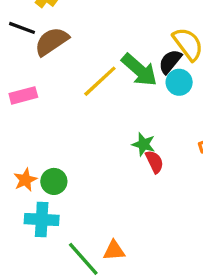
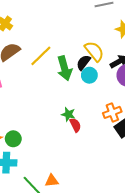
green arrow: (139, 70) -> (64, 68), turned 35
yellow line: (100, 81) -> (41, 56), moved

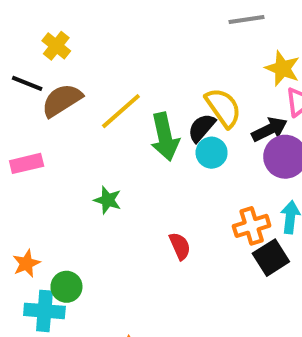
green star: (68, 114) -> (108, 200), moved
green circle: (13, 139) -> (66, 287), moved

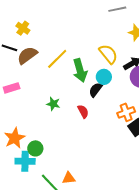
black semicircle: (202, 128) -> (96, 90), moved
red semicircle: (180, 246) -> (83, 111), moved
orange star: (26, 263) -> (15, 138), size x1.5

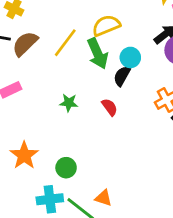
yellow semicircle: (108, 54) -> (106, 25), moved, turned -65
green circle: (35, 148) -> (66, 168), moved
cyan cross: (25, 161) -> (50, 199), moved
orange triangle: (69, 178) -> (103, 198), turned 32

